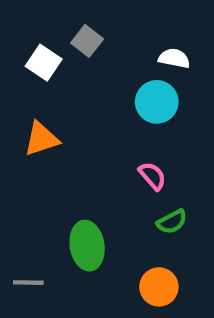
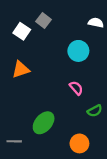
white semicircle: (174, 58) -> (96, 23), moved
green semicircle: (172, 222) -> (95, 111), moved
green ellipse: (87, 246) -> (44, 123), turned 50

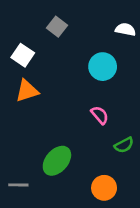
white square: (22, 31) -> (23, 55), moved

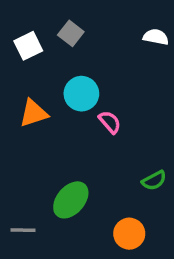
white square: (23, 55) -> (28, 46), moved, turned 30
cyan circle: (103, 67) -> (81, 94), moved
pink semicircle: (100, 115) -> (110, 122), moved

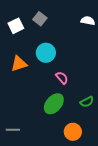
pink semicircle: (110, 122) -> (62, 78), moved
green ellipse: (71, 200) -> (54, 104), moved

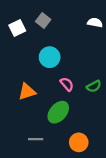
orange triangle: (19, 64) -> (27, 92), moved
green semicircle: (87, 102) -> (94, 86), moved
gray line: (13, 130) -> (36, 139), moved

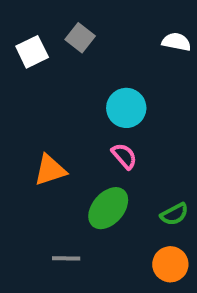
cyan circle: (50, 57) -> (126, 108), moved
green semicircle: (94, 86) -> (174, 214), moved
orange circle: (79, 142) -> (170, 264), moved

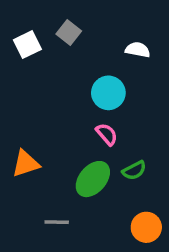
white semicircle: (176, 42) -> (138, 50), moved
orange triangle: (50, 170) -> (26, 164), moved
green semicircle: (174, 214) -> (134, 170), moved

